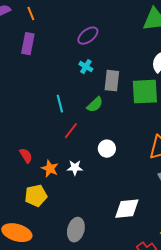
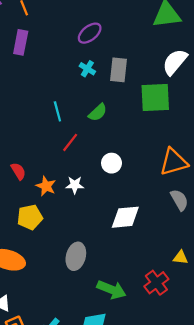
gray rectangle: (112, 81) -> (118, 70), moved
white diamond: (127, 209) -> (125, 217), moved

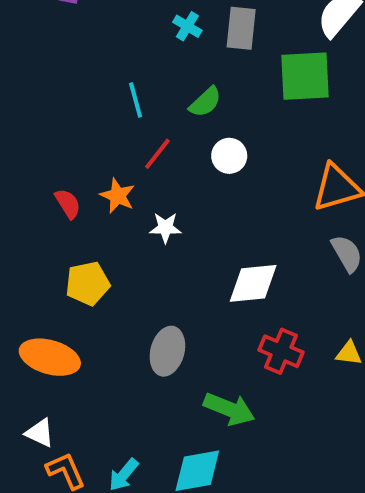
white circle: (112, 163) -> (229, 156), moved
orange star: (46, 186) -> (118, 196), moved
red cross: (156, 283) -> (281, 351), moved, turned -30

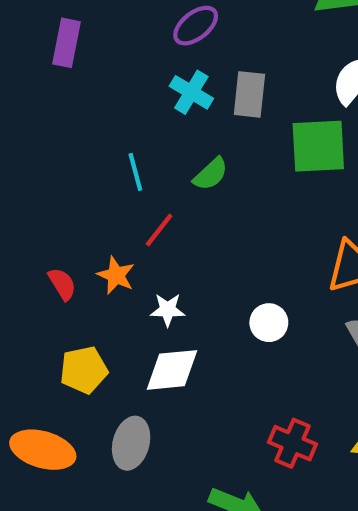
cyan cross: (187, 26) -> (191, 92), size x1.4
white circle: (229, 156) -> (269, 323), moved
white diamond: (253, 283) -> (172, 370), moved
gray ellipse: (167, 351) -> (131, 443), moved

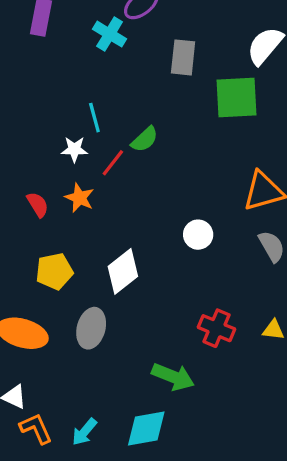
cyan cross: (191, 92) -> (110, 34), moved
green semicircle: (211, 174) -> (145, 139), moved
white star: (168, 310) -> (74, 149), moved
white diamond: (172, 370) -> (123, 271), turned -33

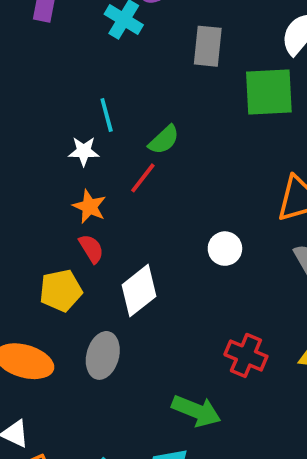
red line: (113, 163) -> (143, 178), moved
red semicircle: (38, 205) -> (91, 249), moved

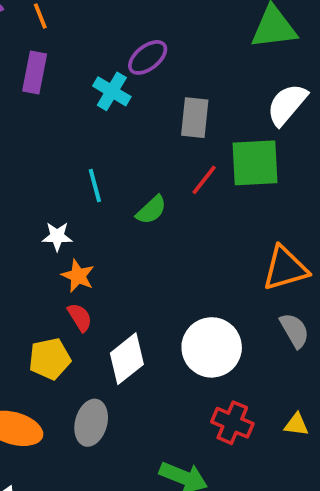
white star: (84, 151) -> (57, 236), moved
red line: (143, 178) -> (204, 180), moved
white circle: (225, 249) -> (212, 347), moved, size x1.8

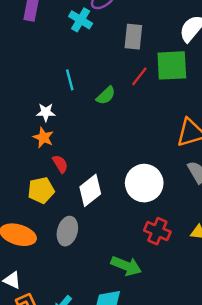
orange star: (78, 276) -> (43, 137), moved

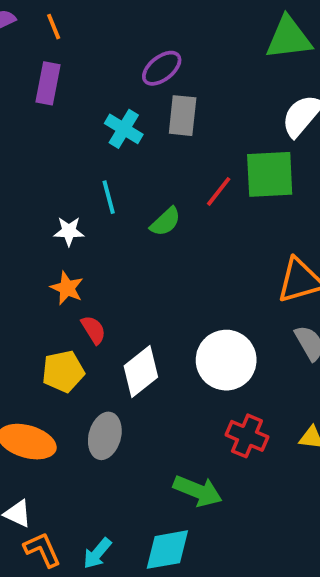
cyan cross: (81, 20) -> (124, 129), moved
gray rectangle: (133, 37) -> (183, 116), moved
white star: (46, 112) -> (69, 231), moved

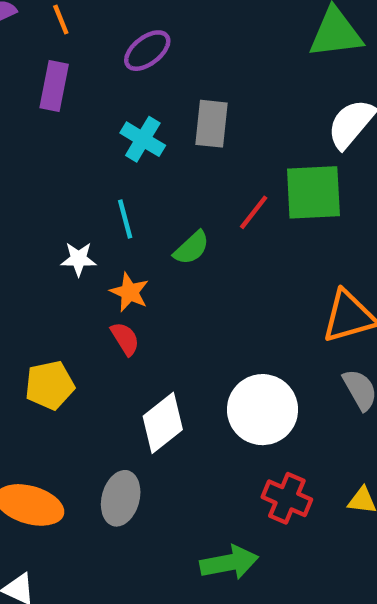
purple ellipse: (162, 68) -> (147, 51), moved
orange star: (67, 288) -> (129, 292), moved
red semicircle: (93, 330) -> (125, 339), moved
yellow pentagon: (63, 371) -> (50, 385), moved
green arrow: (198, 491) -> (229, 563), turned -33

